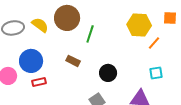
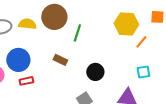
yellow semicircle: (40, 25) -> (27, 24), turned -30

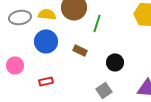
blue circle: (18, 60) -> (46, 41), moved
red rectangle: (26, 81) -> (46, 81), moved

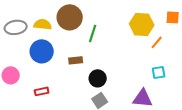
brown rectangle: (80, 50) -> (76, 60), turned -32
black circle: (115, 62) -> (98, 78), moved

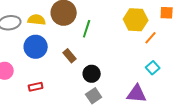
brown rectangle: (76, 60) -> (70, 56), turned 56
cyan square: (159, 72) -> (153, 68), turned -32

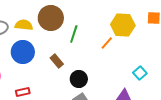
orange line: (151, 38) -> (107, 43), moved

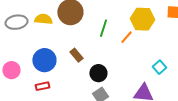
green line: (74, 34) -> (103, 28), moved
blue circle: (23, 52) -> (44, 60), moved

